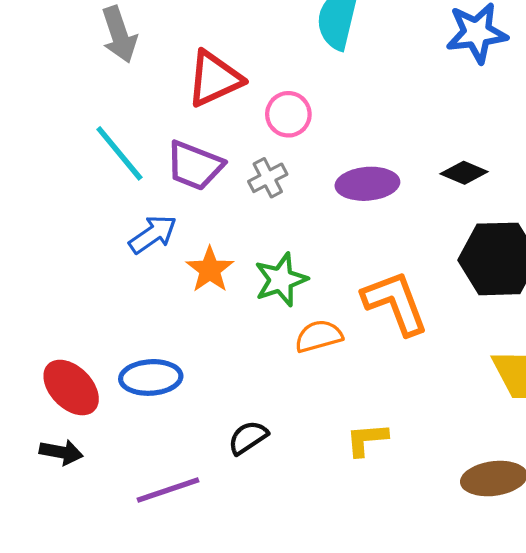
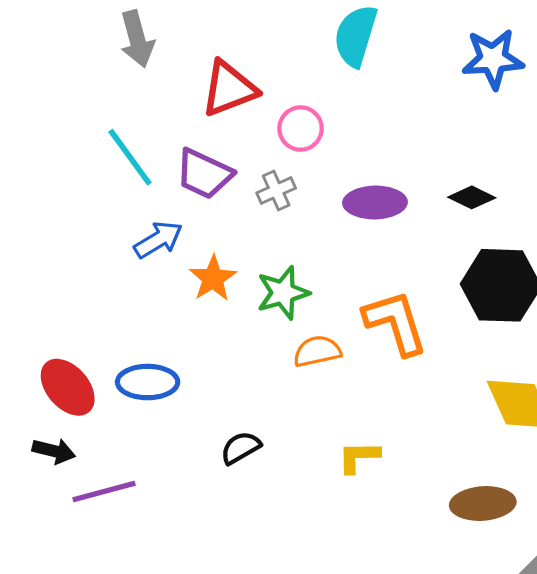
purple line: (168, 490) -> (104, 491), moved

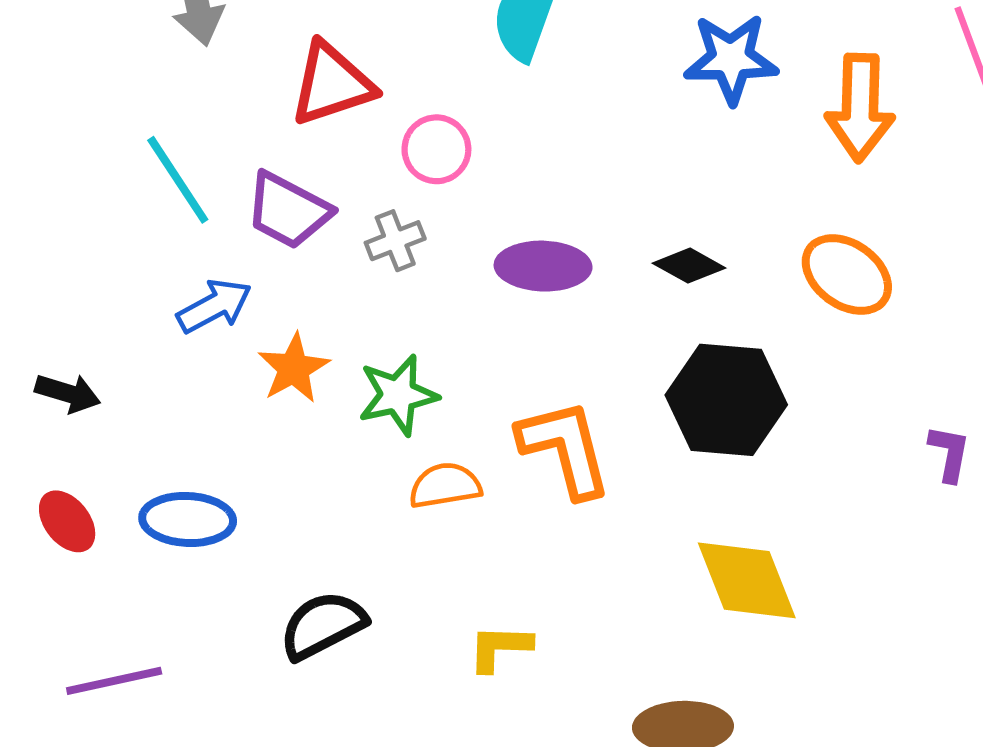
red ellipse: (68, 387) -> (67, 521), size x0.7
black semicircle: (241, 448) -> (323, 625), size x1.4
black arrow: (54, 451) -> (68, 393), moved

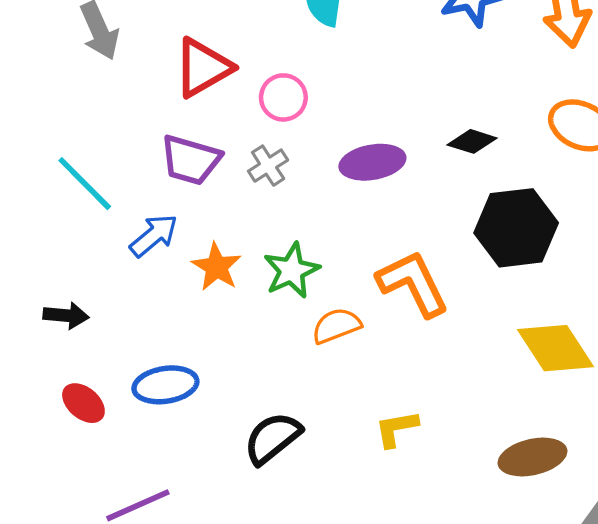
cyan line: (178, 180) -> (85, 184), moved

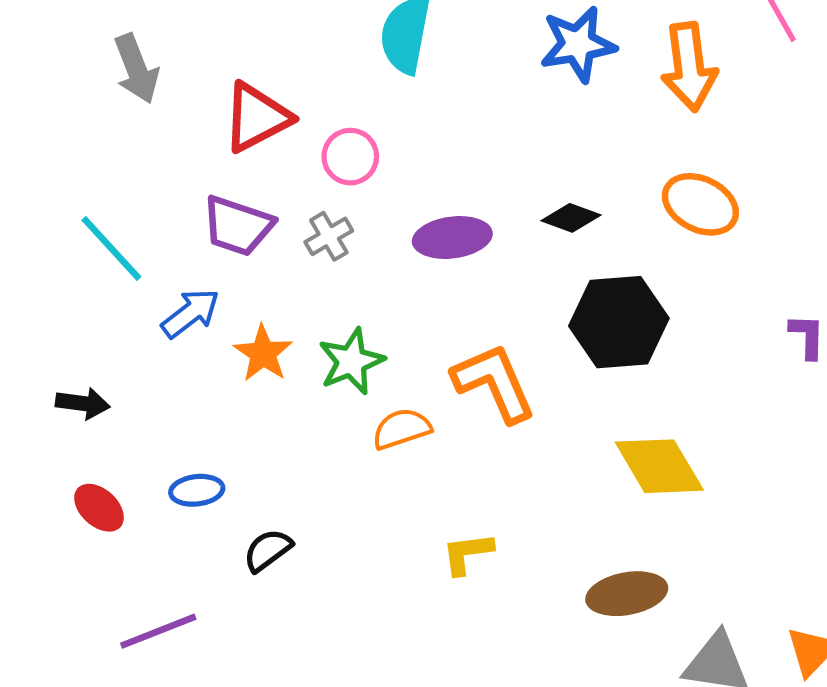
blue ellipse: (165, 385) -> (197, 490), size x0.7
black semicircle: (272, 438) -> (268, 550), moved, size x0.7

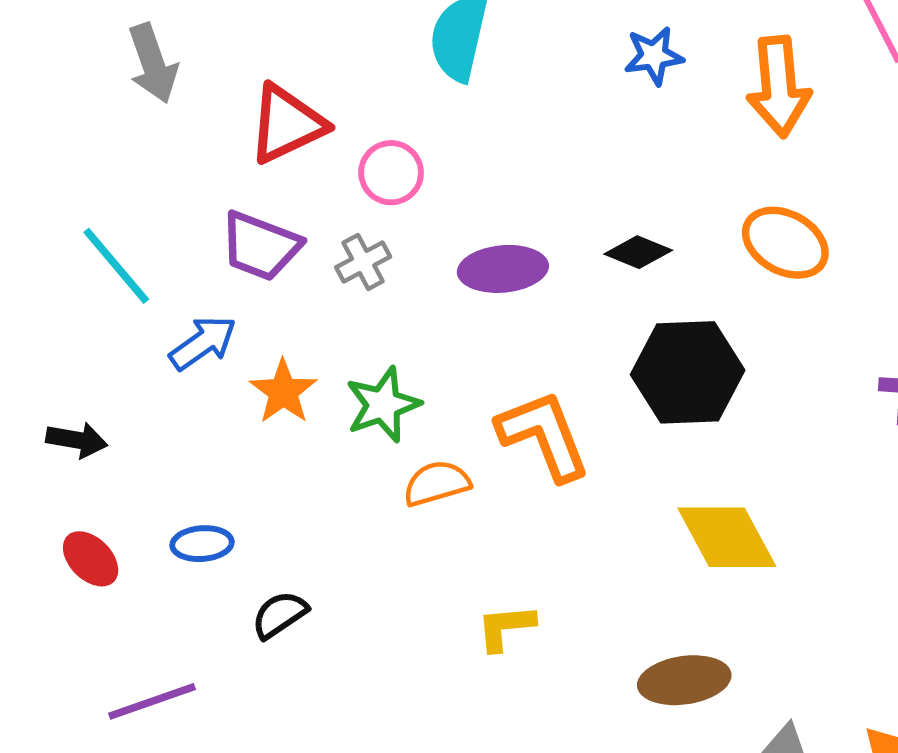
blue star: (578, 44) -> (654, 56), size x0.7

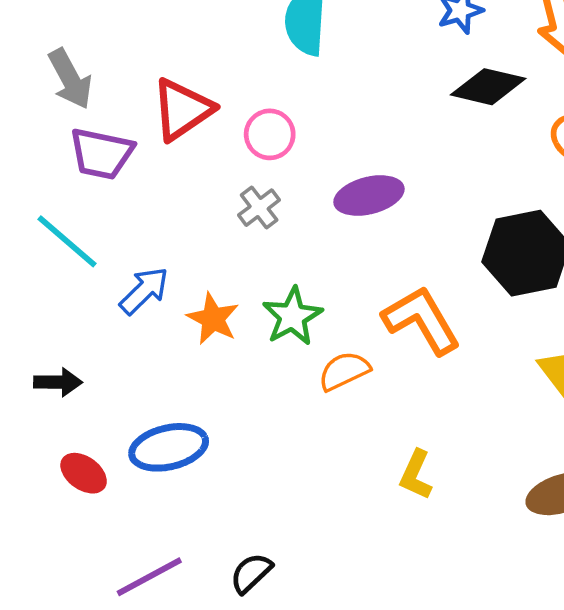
purple trapezoid: (260, 246) -> (101, 154), moved
black diamond: (638, 252) -> (488, 87), moved, size x1.4
blue ellipse: (202, 544) -> (169, 447), size x1.6
black semicircle: (280, 615) -> (251, 573), moved
yellow L-shape: (506, 627) -> (416, 475), turned -51

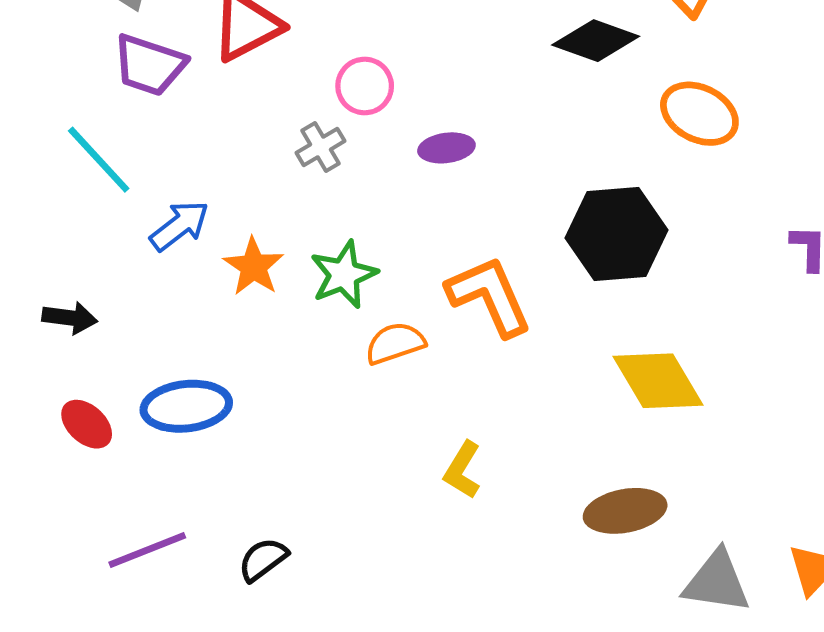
pink circle: (270, 134) -> (365, 86), moved
purple ellipse: (369, 196) -> (446, 148), size x0.7

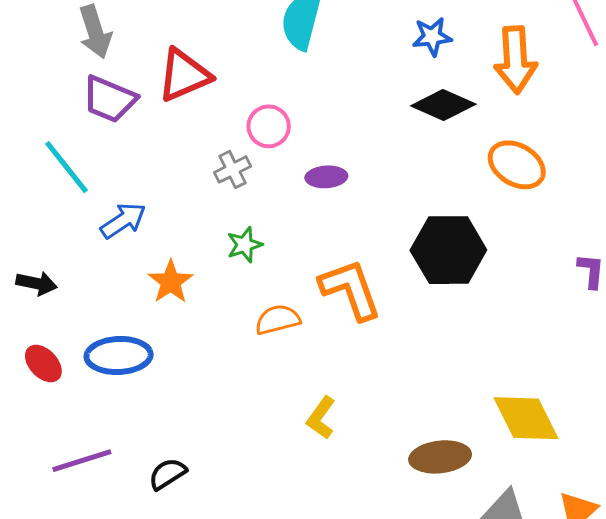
orange star: (254, 267) -> (171, 282), moved
green star: (344, 274) -> (245, 245), moved, size x0.7
yellow diamond: (658, 381) -> (526, 418), moved

